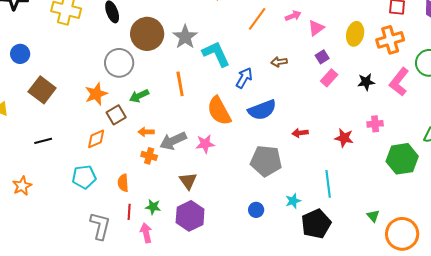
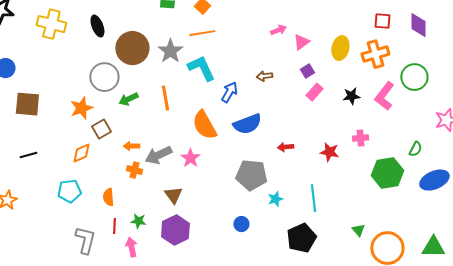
orange line: (257, 19) -> (202, 33), moved, turned 45
brown square: (42, 90) -> (27, 104), turned -32
green arrow: (139, 96) -> (128, 99), moved
pink star: (205, 144) -> (190, 158), turned -30
cyan star: (293, 201) -> (275, 199), moved

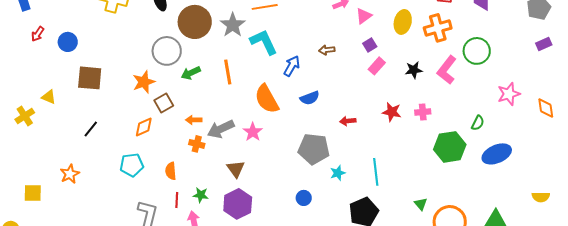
blue semicircle: (247, 124) -> (310, 98), size x0.7
red star: (329, 152) -> (392, 112), moved
black line: (28, 155) -> (91, 129), turned -36

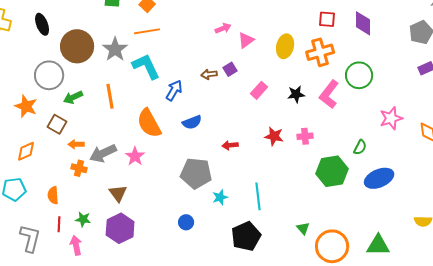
purple square: (370, 45) -> (230, 69), moved
orange star: (144, 82) -> (26, 106), turned -30
brown square: (164, 103) -> (57, 124), moved, turned -30

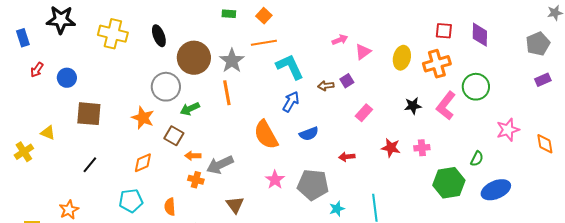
cyan L-shape: (146, 66) -> (290, 67), moved
pink rectangle: (259, 90) -> (364, 113), moved
orange line: (110, 96) -> (227, 93), moved
pink star: (135, 156) -> (275, 180), moved

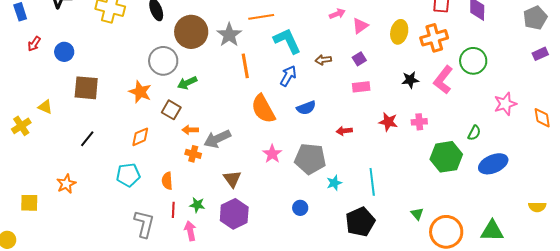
purple square: (347, 81) -> (359, 59), moved
orange line: (227, 93) -> (245, 66), moved
pink rectangle: (364, 113) -> (361, 87), turned 42

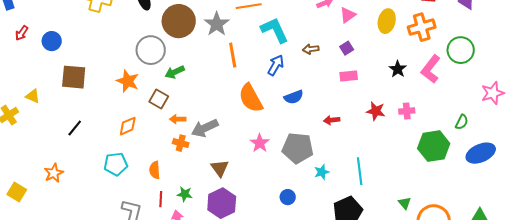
black star: (410, 80) -> (398, 69), turned -30
yellow square: (29, 203) -> (17, 192), turned 30

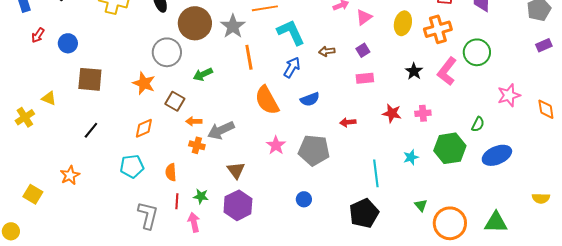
green arrow: (175, 72) -> (203, 74), moved
cyan star: (322, 172) -> (411, 157), moved

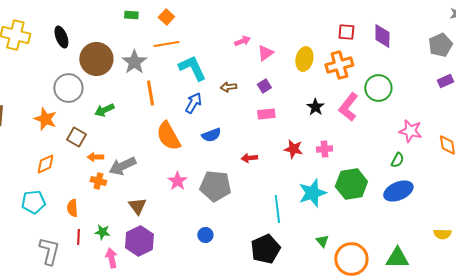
pink star: (509, 95) -> (410, 131), turned 30
green semicircle: (478, 124) -> (397, 160), moved
cyan star: (411, 157) -> (312, 193), size x1.8
pink arrow: (194, 222) -> (111, 258), moved

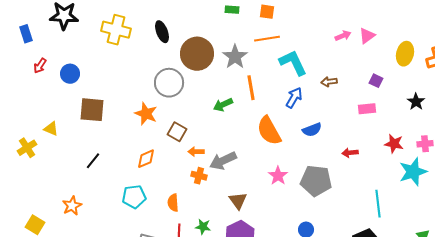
orange square: (166, 17) -> (267, 12), turned -35
pink triangle: (265, 53) -> (367, 36), moved
purple square: (264, 86) -> (376, 81), moved, turned -32
green arrow: (104, 110) -> (223, 105), moved
cyan star: (312, 193) -> (413, 172), moved

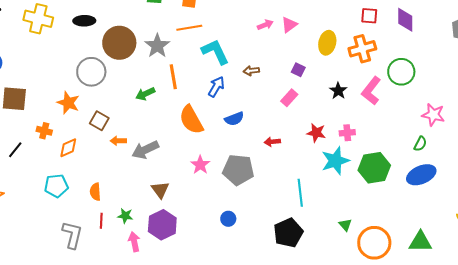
black ellipse: (162, 32) -> (84, 21), turned -70
pink rectangle: (367, 109) -> (289, 98), turned -42
orange cross: (199, 176) -> (44, 131), moved

